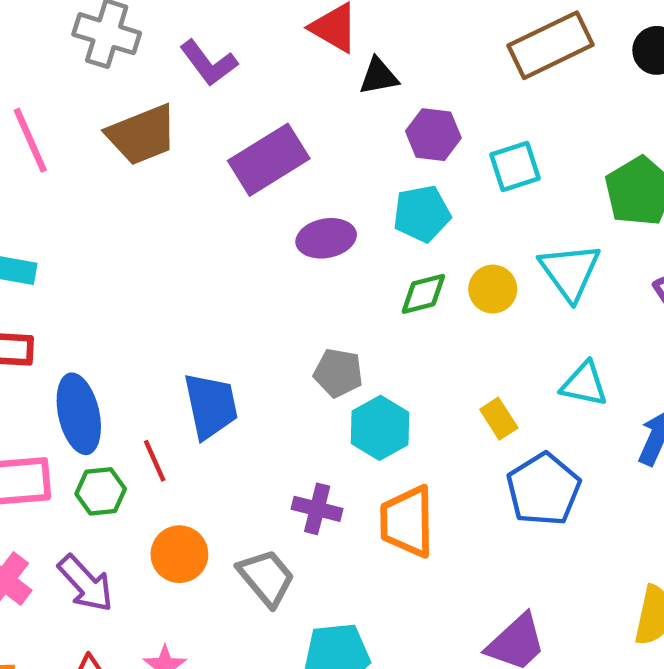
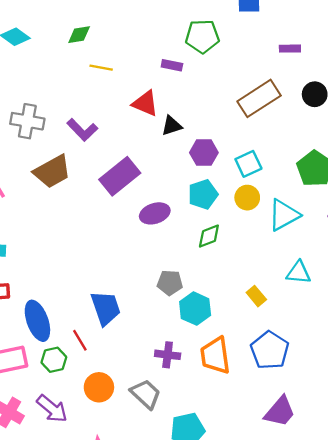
cyan triangle: (570, 272) -> (284, 215), turned 44
yellow circle: (493, 289) -> (247, 198), moved
blue pentagon: (543, 489) -> (270, 350), moved

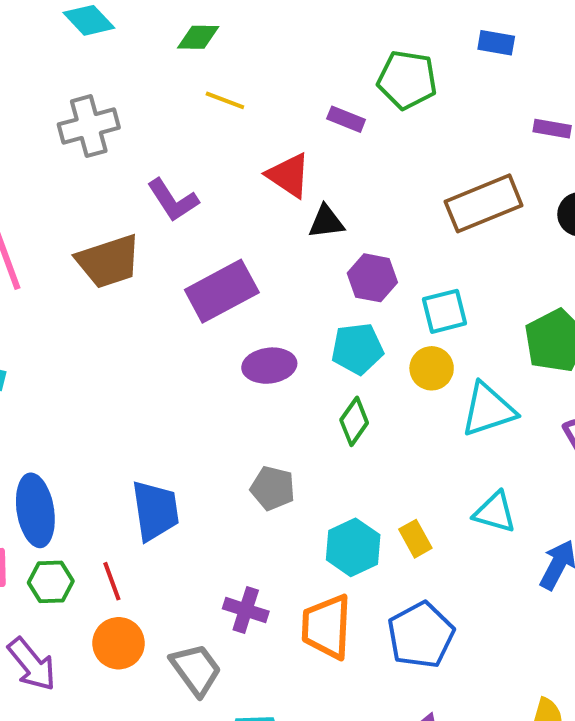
gray cross: (27, 121) -> (89, 126), moved, turned -36
green diamond: (209, 236) -> (354, 421), turned -44
cyan hexagon: (195, 309) -> (353, 547), moved
red line: (80, 340) -> (112, 581), moved

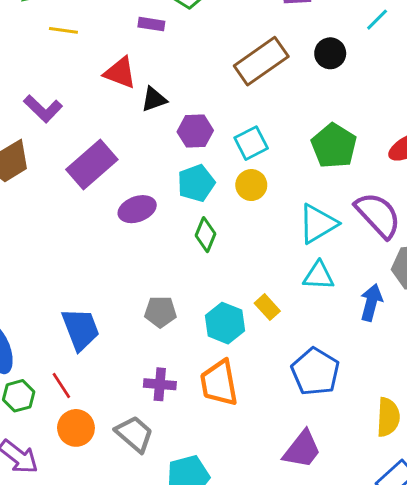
cyan triangle: (488, 410) -> (318, 224), moved
gray pentagon: (273, 488) -> (160, 312), moved
blue pentagon: (421, 635) -> (315, 372), moved

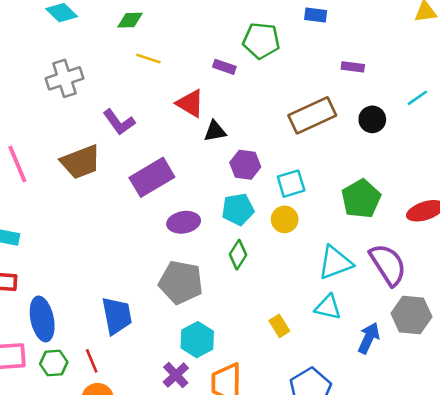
gray pentagon: (160, 312) -> (181, 282), moved, size x1.6
cyan hexagon: (225, 323) -> (197, 340), moved
purple cross: (160, 384) -> (176, 375), turned 32

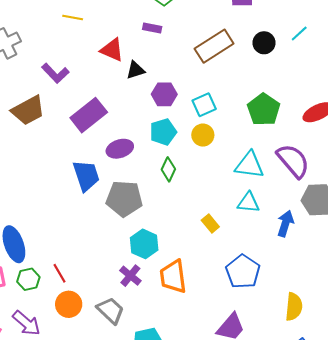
purple rectangle: (224, 67) -> (152, 28), moved
cyan line: (417, 98) -> (299, 34), moved
cyan triangle: (335, 263) -> (249, 165), turned 36
blue trapezoid: (117, 316) -> (86, 176), moved

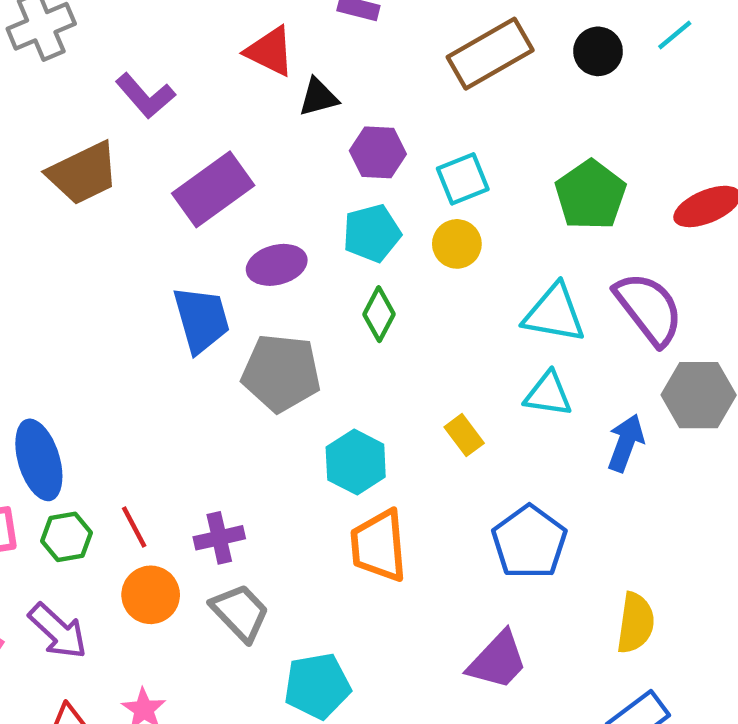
cyan hexagon: (144, 244) -> (356, 462), moved
purple cross: (130, 276) -> (219, 538), moved, turned 35

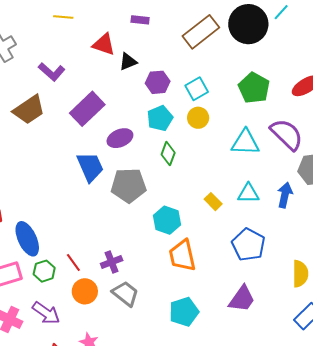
black circle: (598, 51) -> (248, 24), size x1.8
cyan triangle: (548, 394) -> (248, 193), moved
cyan pentagon: (317, 686) -> (184, 312), moved

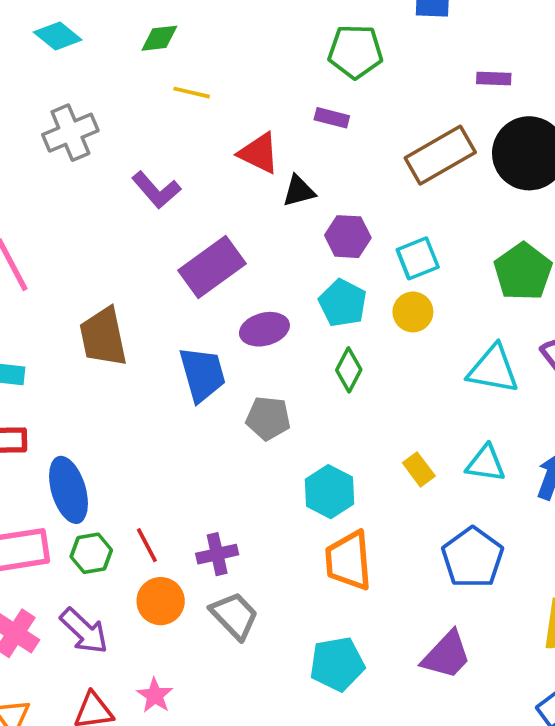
brown trapezoid: (29, 110) -> (103, 337), moved, turned 104
cyan pentagon: (160, 118) -> (343, 303), turned -30
gray pentagon: (129, 185) -> (268, 418), size x0.7

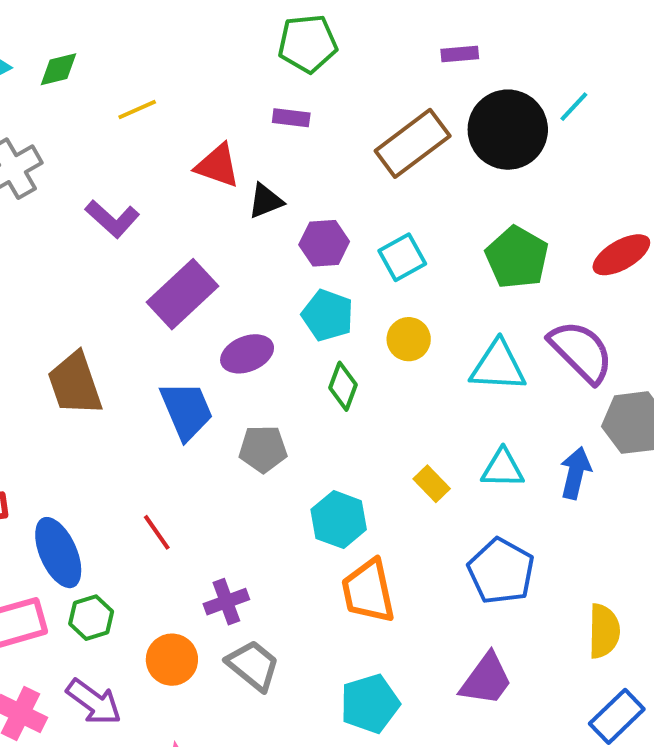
green diamond: (159, 38) -> (59, 69), moved
yellow line: (192, 93) -> (137, 109), turned -30
yellow circle: (413, 312) -> (409, 339), moved
red line: (147, 545) -> (157, 532), moved

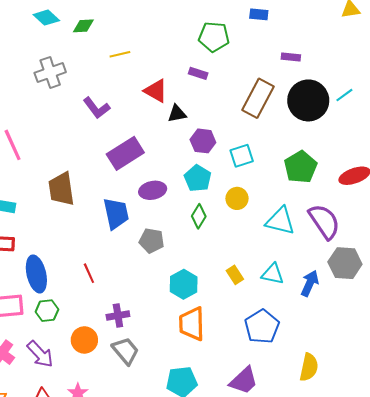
brown rectangle: (413, 143) -> (258, 98), turned -36

